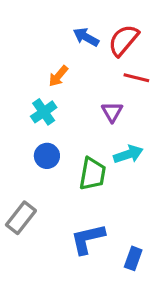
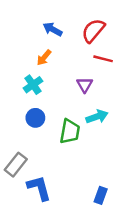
blue arrow: (86, 37) -> (53, 29), moved
blue L-shape: (88, 239) -> (39, 188), moved, turned 88

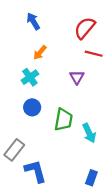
blue arrow: (53, 29) -> (33, 21), moved, turned 30
cyan arrow: (97, 117) -> (89, 133), moved, turned 84

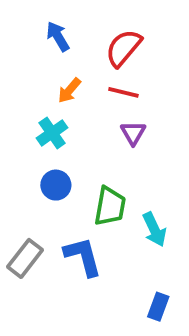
red semicircle: (85, 28) -> (123, 48), moved
red line: (94, 54) -> (123, 92), moved
blue L-shape: (35, 171) -> (83, 256), moved

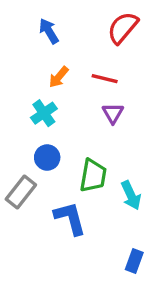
red semicircle: (123, 48) -> (123, 28), moved
gray rectangle: (25, 258) -> (21, 192), moved

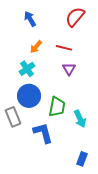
blue circle: (47, 158) -> (29, 96), size x1.5
gray rectangle: (21, 192) -> (13, 117), turned -60

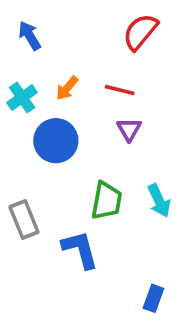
blue arrow: (30, 19) -> (30, 36), moved
cyan cross: (27, 69) -> (22, 97), moved
blue circle: (29, 96) -> (56, 141), moved
cyan arrow: (80, 119) -> (159, 201), moved

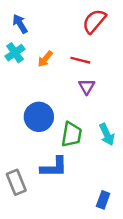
cyan cross: (22, 97) -> (15, 53), moved
blue circle: (56, 141) -> (39, 117), moved
gray rectangle: (24, 219) -> (16, 182), moved
blue L-shape: (80, 250) -> (54, 167), turned 104

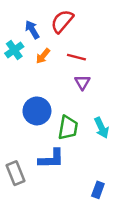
red semicircle: (94, 21) -> (62, 21), moved
blue arrow: (20, 24) -> (32, 30), moved

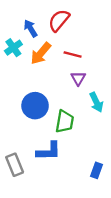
orange arrow: (43, 56) -> (41, 53), size x1.5
cyan arrow: (102, 128) -> (96, 102), moved
blue rectangle: (98, 190) -> (96, 170), moved

